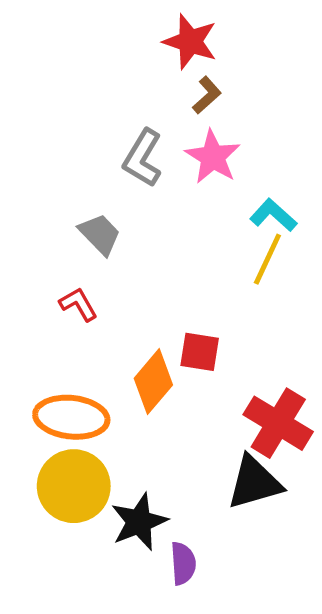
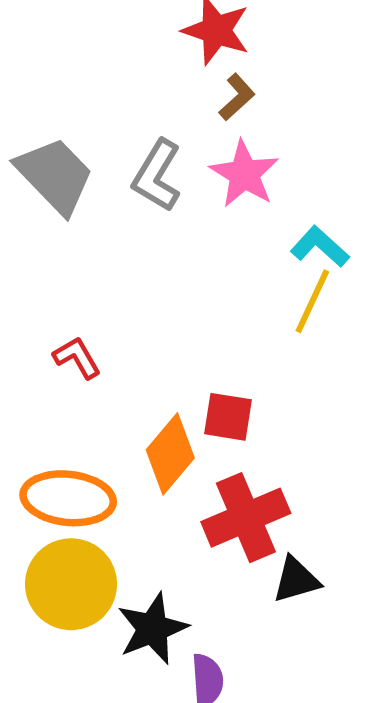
gray trapezoid: (100, 234) -> (55, 175), moved, size x1.5
red cross: (278, 423) -> (246, 518), moved, turned 36
black triangle: (254, 483) -> (296, 580), size x0.7

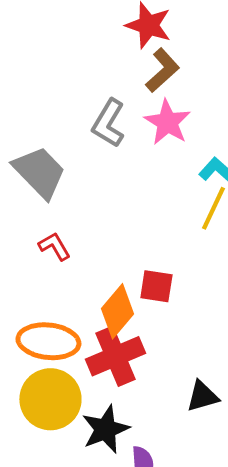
brown L-shape: (237, 97) -> (162, 70), size x1.4
gray trapezoid: (55, 175) -> (39, 172), moved
red cross: (246, 518) -> (115, 356), moved

